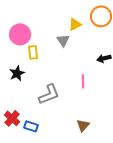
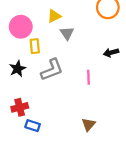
yellow triangle: (75, 24) -> (54, 16), moved
gray L-shape: (49, 94) -> (52, 70), moved
red cross: (12, 118) -> (20, 107), moved, turned 35

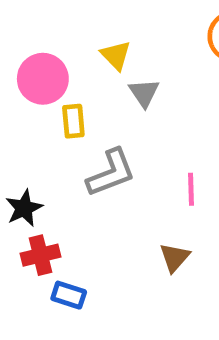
yellow triangle: (54, 16) -> (116, 55), turned -48
black star: (18, 69) -> (24, 208), moved
brown triangle: (88, 125) -> (175, 257), moved

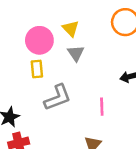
yellow triangle: (116, 55) -> (71, 29), moved
pink circle: (43, 79) -> (39, 40), moved

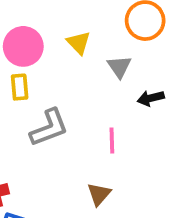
yellow triangle: (71, 29) -> (79, 43), moved
gray triangle: (76, 53) -> (119, 67), moved

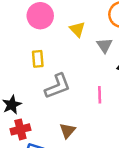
pink circle: (23, 46) -> (40, 16), moved
brown triangle: (99, 194) -> (67, 131), moved

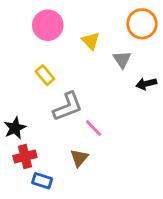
yellow rectangle: (38, 59) -> (45, 75), turned -35
pink line: (100, 95) -> (93, 128), moved, turned -42

